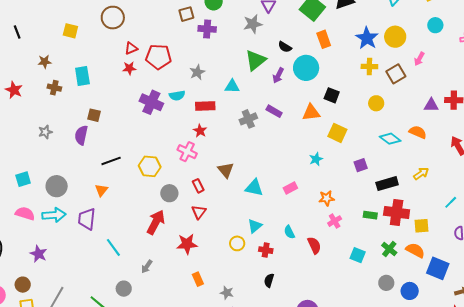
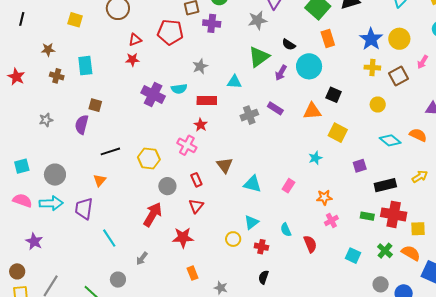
black line: (17, 32) -> (22, 19), turned 32
red pentagon: (158, 57) -> (170, 32), moved
pink rectangle: (290, 188) -> (288, 186), turned -32

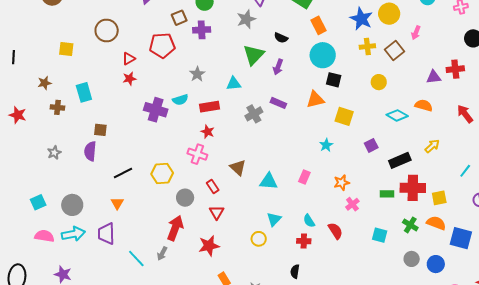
cyan circle: (309, 66) -> (323, 55), moved
red cross: (261, 247) -> (304, 241), moved
gray arrow: (142, 258) -> (162, 254), moved

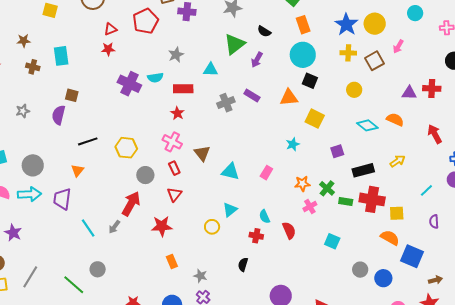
red pentagon: (162, 45) -> (146, 21), turned -30
pink cross: (197, 154) -> (172, 142), moved
green cross: (410, 225) -> (327, 188), moved

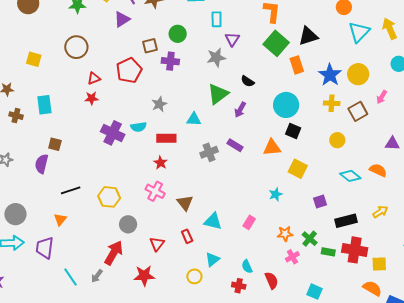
orange rectangle: (303, 25) -> (297, 65), moved
red rectangle: (174, 168) -> (187, 236), moved

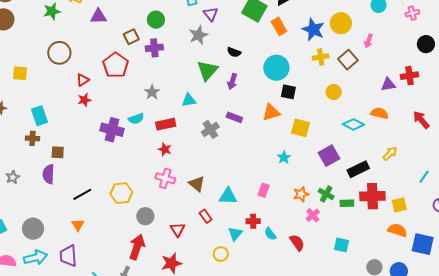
purple triangle: (122, 19) -> (98, 16), turned 42
brown cross: (16, 116) -> (32, 138), moved
purple square: (320, 202) -> (329, 156), size x1.5
red cross: (239, 286) -> (253, 221), moved

